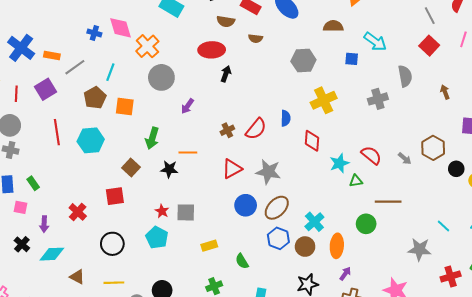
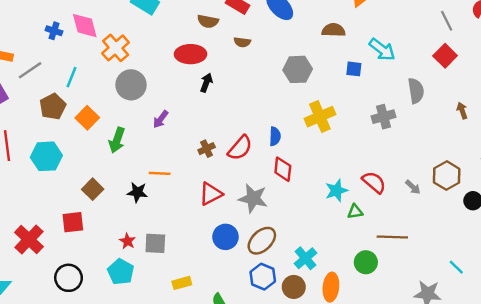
orange square: (125, 107) -> (87, 118), turned 36
green arrow: (152, 138) -> (117, 140), moved
red diamond: (312, 141) -> (283, 169), moved
red cross: (78, 212) -> (29, 240), size x1.4

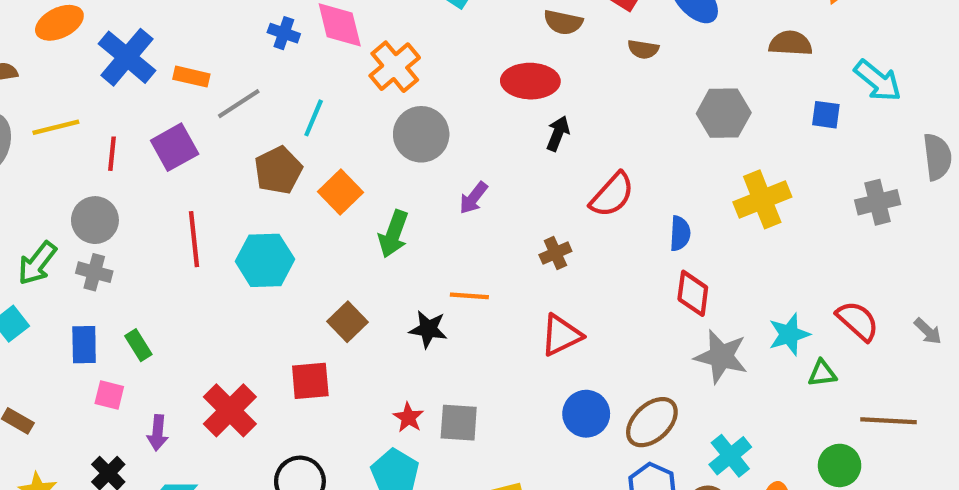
brown semicircle: (242, 42) -> (643, 49), moved
red semicircle: (240, 148) -> (612, 195), moved
gray star: (253, 198) -> (721, 356), moved

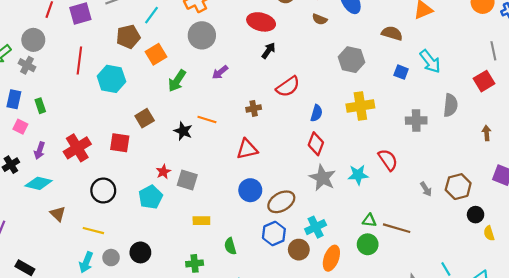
red semicircle: (858, 321) -> (388, 160), moved
green triangle: (822, 373) -> (369, 220), moved

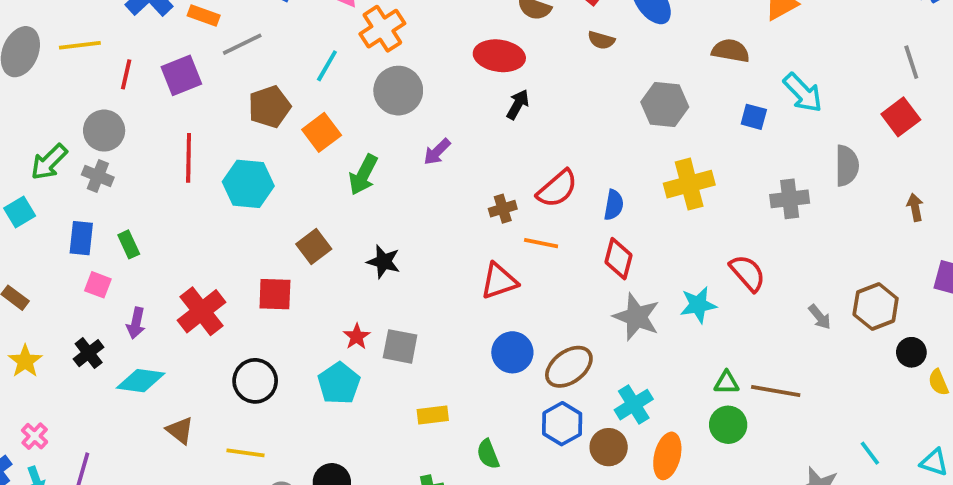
cyan line: (151, 15) -> (327, 66), moved
red semicircle: (288, 87) -> (557, 189), moved
orange line: (207, 120) -> (541, 243), moved

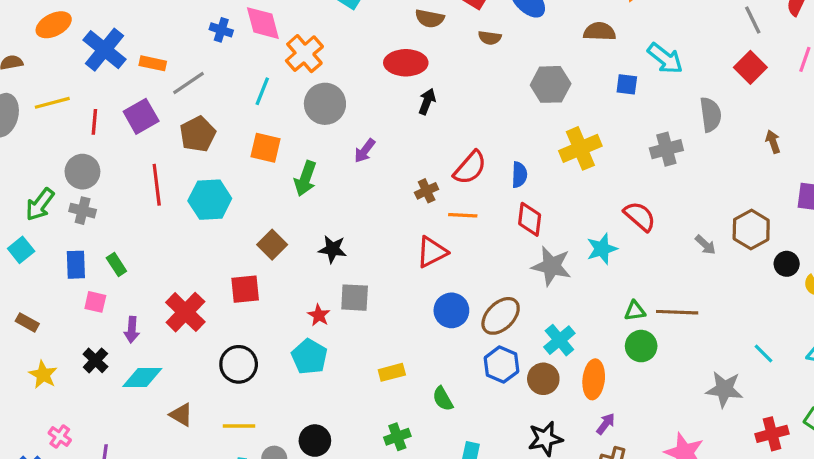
brown pentagon: (269, 107) -> (198, 134), moved
orange square: (322, 132) -> (265, 148), turned -32
gray square: (400, 346) -> (355, 298), moved

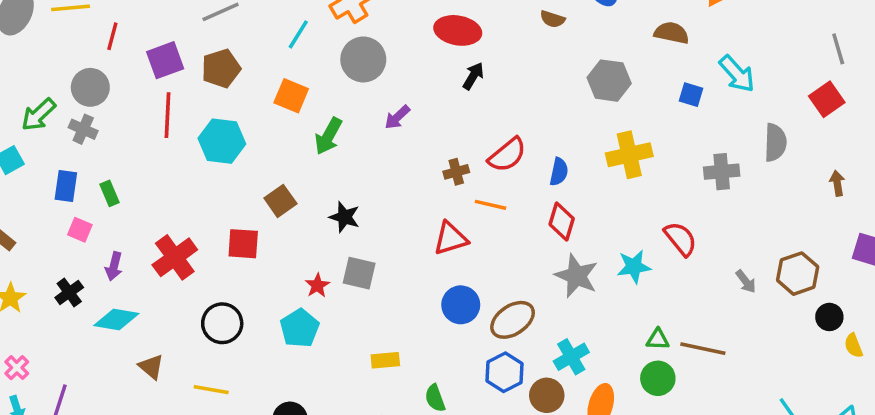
purple square: (141, 116) -> (165, 60), moved

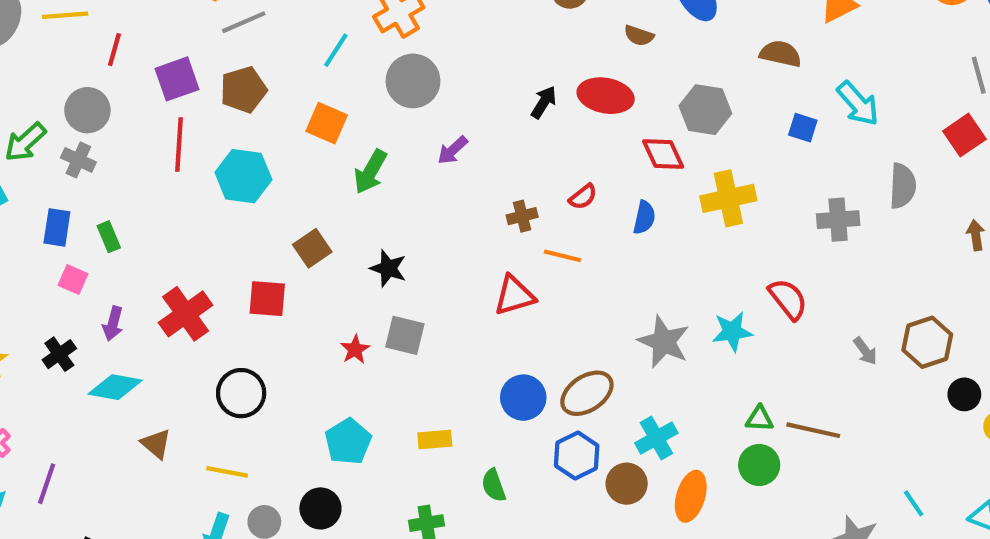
red ellipse: (458, 30) -> (606, 96), moved
red semicircle: (507, 155) -> (583, 197), size x0.6
red diamond: (562, 222) -> (663, 154), moved, turned -42
blue circle: (461, 305) -> (523, 398), moved
cyan pentagon: (300, 328) -> (348, 442), moved

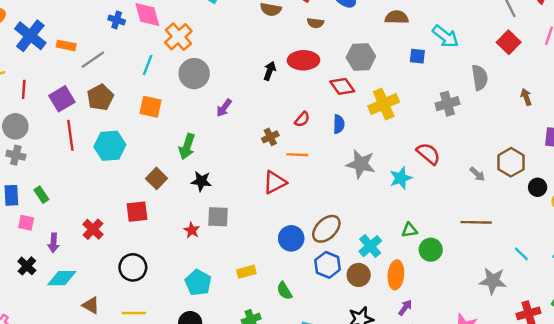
green arrow: (370, 172) -> (187, 146), moved
red cross: (186, 314) -> (93, 229), size x0.7
gray star: (664, 342) -> (361, 164), moved
green triangle: (760, 419) -> (409, 230), moved
brown line: (813, 430) -> (476, 222), moved

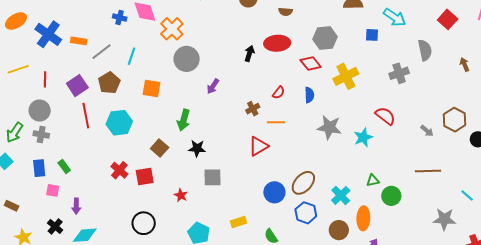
cyan line: (148, 65) -> (131, 56), moved
red cross: (93, 229) -> (119, 170), moved
red star: (192, 230) -> (181, 195), moved
brown circle: (359, 275) -> (339, 230), moved

